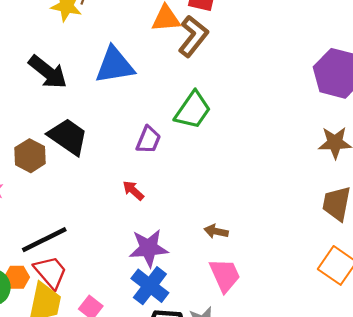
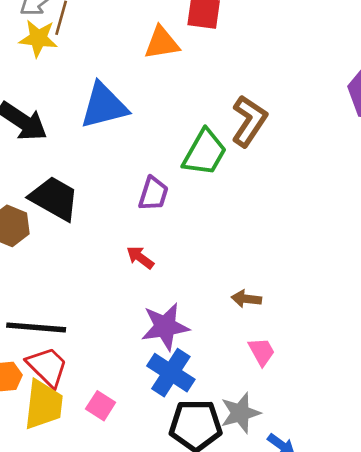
brown L-shape: (193, 36) -> (249, 121), moved
black line: (44, 240) -> (36, 327), turned 36
pink trapezoid: (225, 275) -> (262, 352), size x0.7

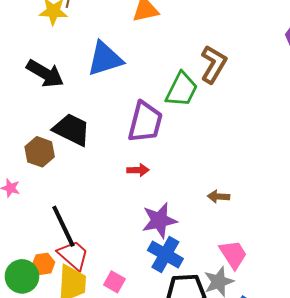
purple trapezoid: (153, 194) -> (145, 122), size x1.6
red arrow: (140, 257) -> (138, 170), turned 145
black line: (36, 327) -> (63, 226), turned 63
pink trapezoid: (262, 352) -> (233, 254), moved, size x1.4

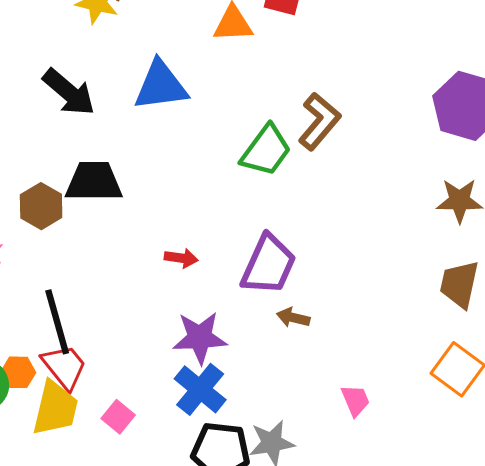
purple trapezoid: (145, 122) -> (269, 265), moved
black trapezoid: (72, 130) -> (94, 182), turned -36
pink trapezoid: (233, 254) -> (355, 400), moved, size x0.7

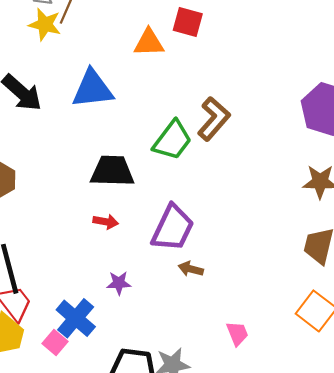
black trapezoid: (94, 182) -> (112, 171), moved
purple star: (200, 338) -> (119, 283), size x0.6
blue cross: (200, 389) -> (76, 318), moved

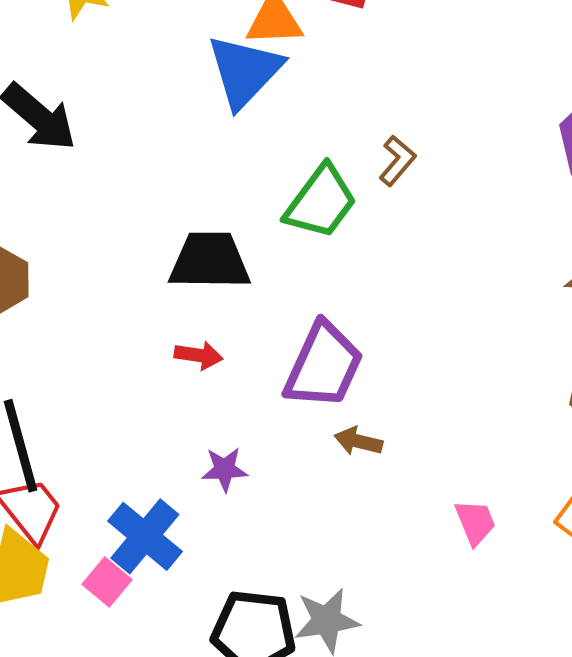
blue triangle: (93, 89) -> (244, 71), moved, turned -39
brown L-shape: (214, 119) -> (397, 161), size x0.6
pink trapezoid: (237, 333) -> (475, 522), moved

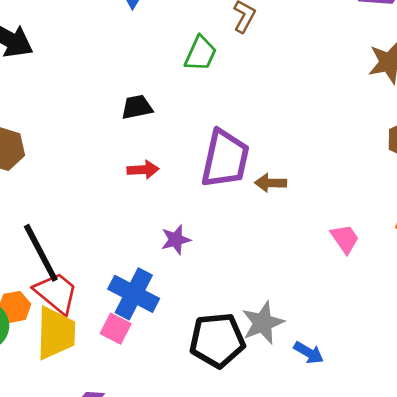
green trapezoid: (321, 202) -> (201, 54), size x0.7
black trapezoid: (209, 261) -> (137, 107), size x0.6
brown arrow: (358, 441) -> (271, 183), moved

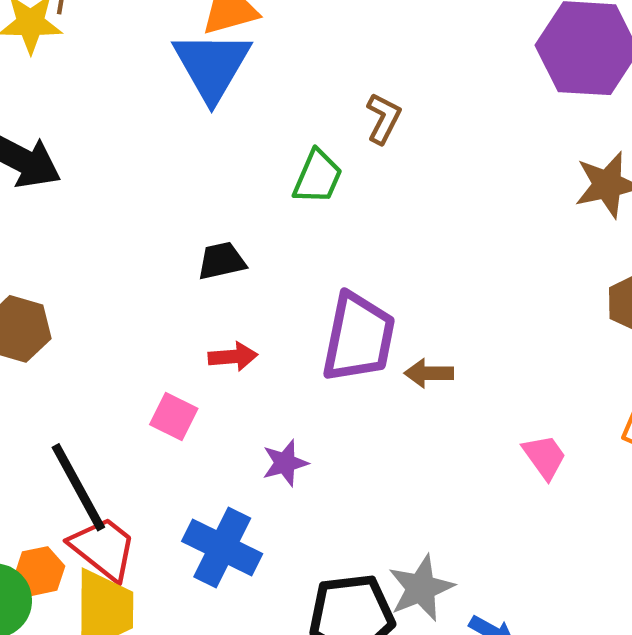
pink square: (116, 329) -> (174, 416), moved

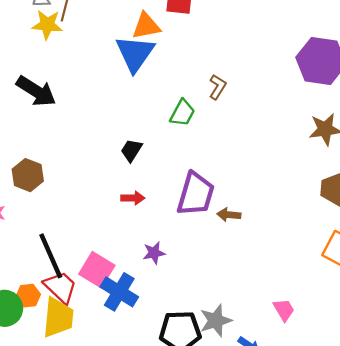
black trapezoid: (222, 261) -> (131, 150), turned -50
pink square: (174, 416) -> (97, 270), moved, size x1.5
pink trapezoid: (544, 457) -> (284, 310), moved

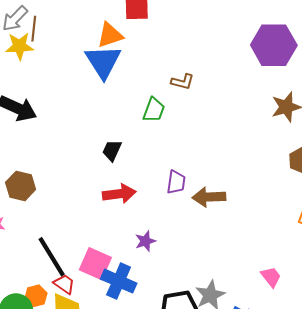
brown L-shape: (217, 87) -> (183, 82), turned 80
purple trapezoid: (196, 194) -> (176, 182), size x0.6
red arrow: (133, 198) -> (119, 194), size x1.5
brown arrow: (229, 215) -> (209, 197), size x1.5
red trapezoid: (60, 287) -> (64, 284), size x0.7

